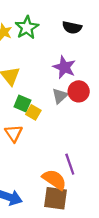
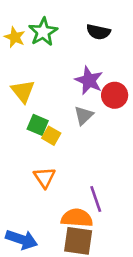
red circle: (79, 91) -> (115, 95), moved
orange triangle: (14, 133) -> (44, 177), moved
orange semicircle: (54, 180) -> (77, 218), turned -30

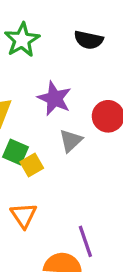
purple star: (89, 80) -> (54, 98), moved
yellow square: (51, 136) -> (32, 165), turned 30

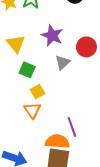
yellow square: (32, 165) -> (38, 92), moved

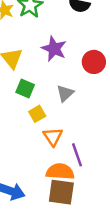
gray triangle: (63, 63) -> (65, 93), moved
orange triangle: (32, 110) -> (53, 137), moved

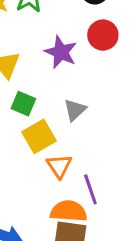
red circle: (94, 62) -> (103, 35), moved
yellow square: (37, 114) -> (39, 136), size x1.5

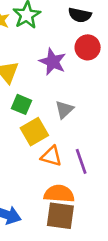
orange triangle: (59, 166) -> (51, 156), turned -40
purple line: (90, 189) -> (81, 161), moved

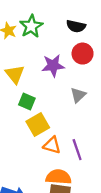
purple star: (53, 62) -> (53, 66), turned -30
gray triangle: (64, 110) -> (78, 95), moved

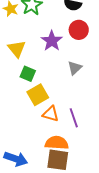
purple star: (53, 66) -> (52, 41), turned -30

